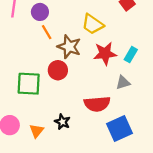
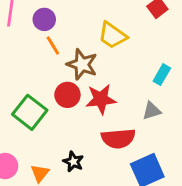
red star: (105, 53) -> (101, 99), moved
green square: (29, 84) -> (30, 112), turned 35

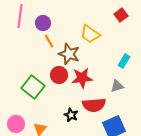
black star: (73, 162) -> (71, 115), moved

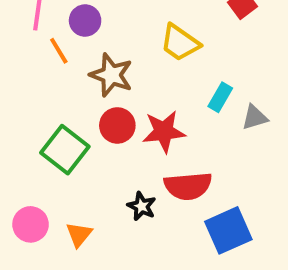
orange line: (49, 41) -> (59, 51), moved
brown star: (69, 54) -> (111, 75), moved
cyan rectangle: (124, 61) -> (220, 97), moved
gray triangle: (117, 86) -> (255, 117), moved

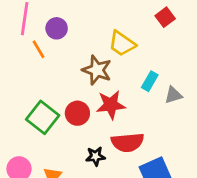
brown star: (111, 75) -> (97, 70), moved
red circle: (117, 125) -> (77, 113), moved
black star: (142, 206) -> (96, 156), turned -30

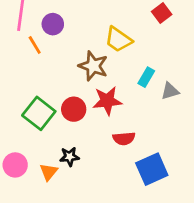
red semicircle: (128, 142) -> (124, 138), size x0.7
black star: (96, 156) -> (70, 157), moved

